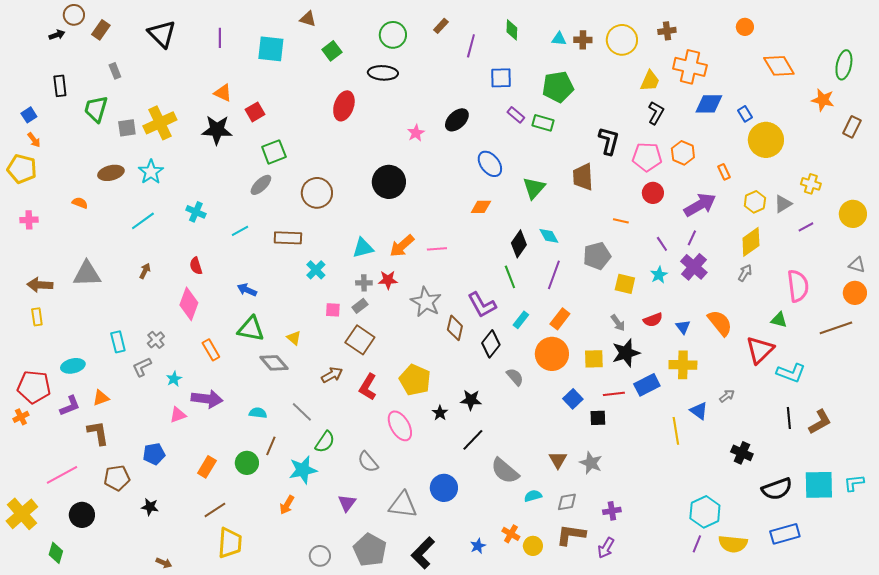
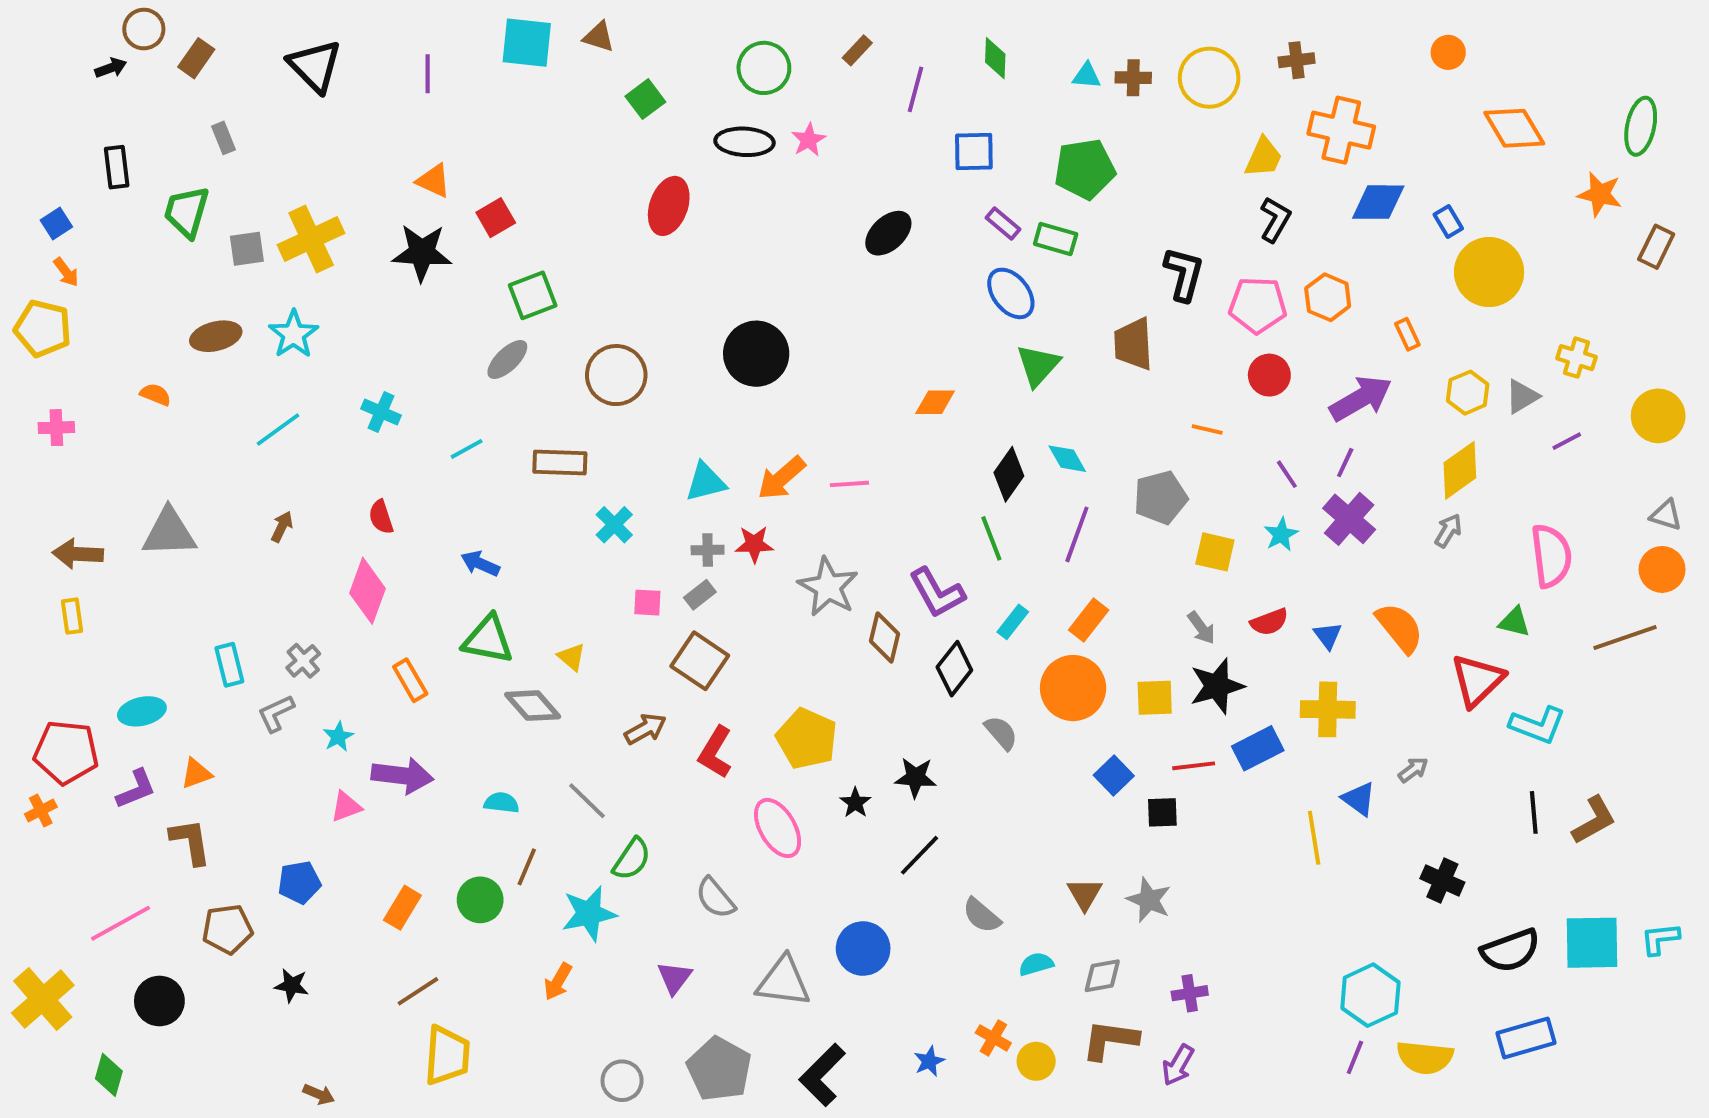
cyan square: (271, 49) -> (527, 43), moved
pink star: (416, 133) -> (809, 140), moved
blue ellipse: (490, 164) -> (1011, 293), moved
gray semicircle: (505, 471) -> (982, 915), size x0.7

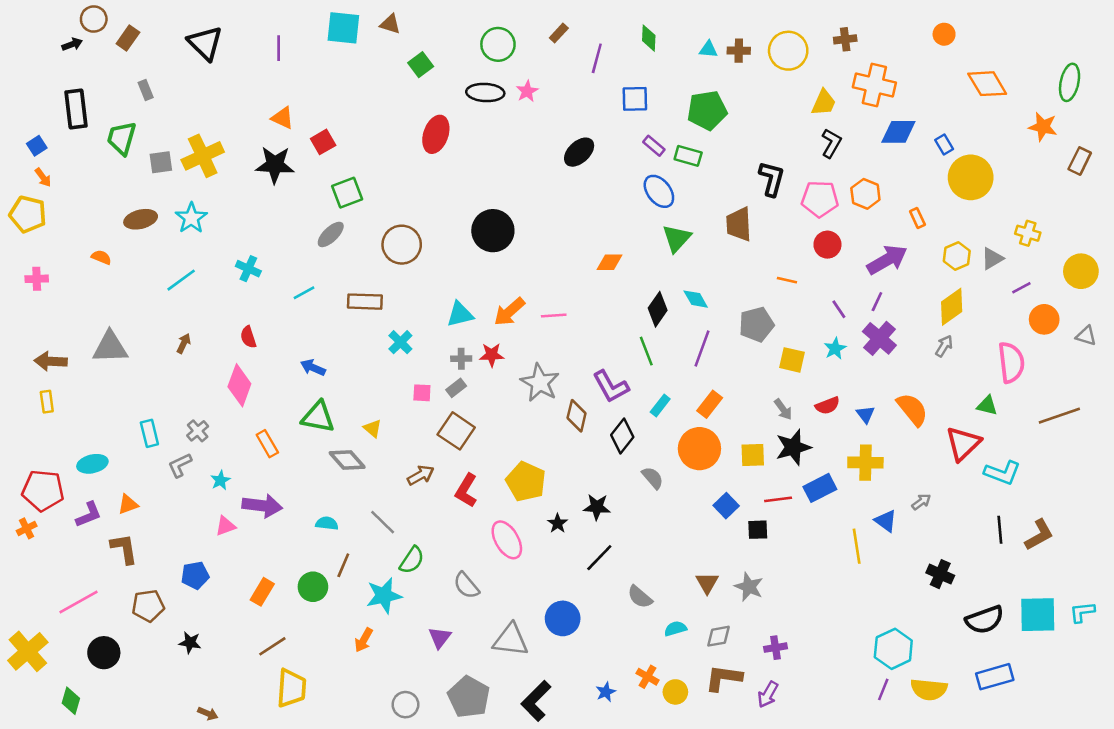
black rectangle: (117, 167) -> (76, 109), size x1.4
orange circle: (1662, 569) -> (1044, 319), moved

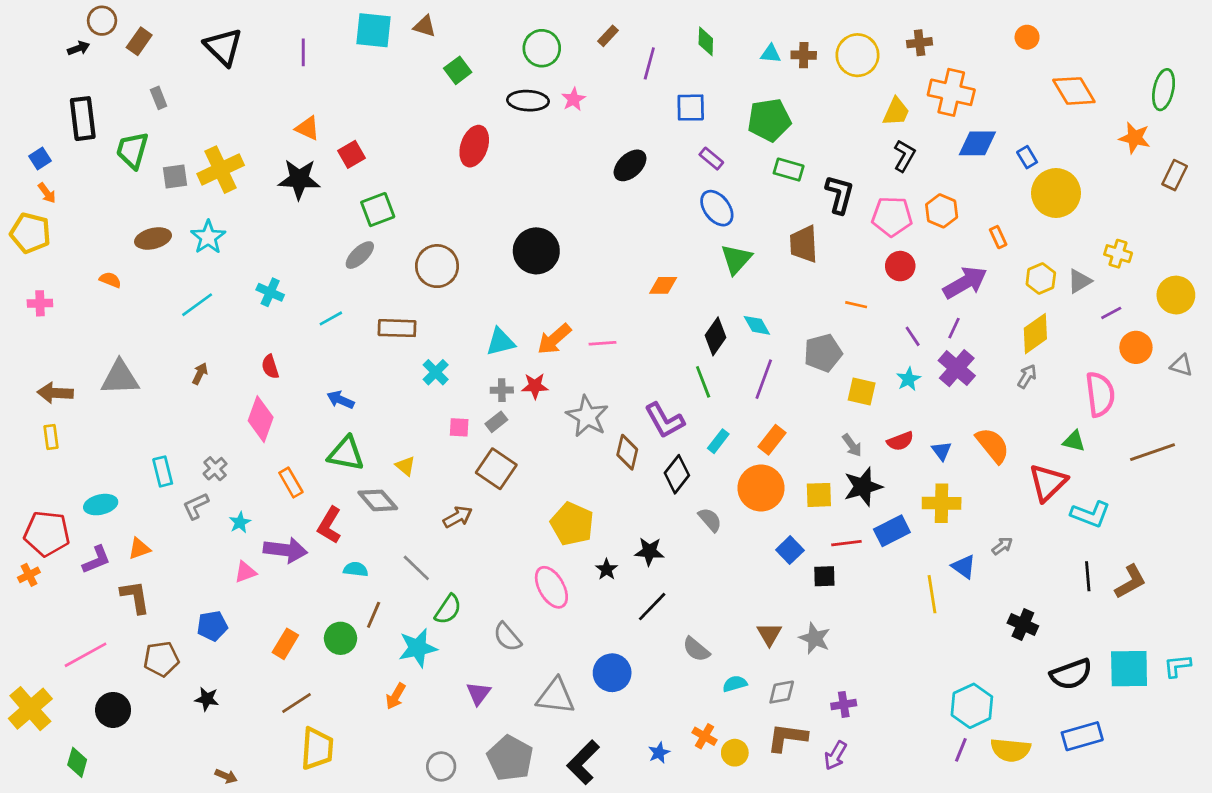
green rectangle: (688, 156) -> (789, 170), moved
red L-shape: (466, 490) -> (329, 525), moved

